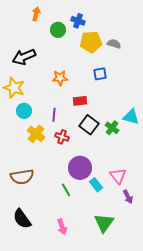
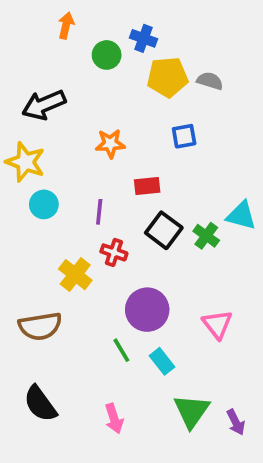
yellow cross: (36, 134) -> (75, 275), moved
cyan rectangle: (96, 185) -> (162, 361), moved
purple arrow: (128, 197) -> (236, 422), moved

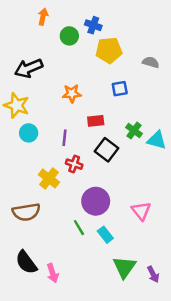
gray semicircle: (210, 81) -> (151, 62), moved
green cross: (206, 236) -> (134, 131), moved
pink arrow: (114, 418) -> (53, 273), moved

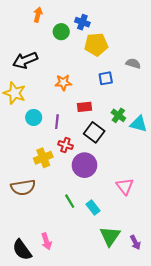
gray semicircle: (151, 62) -> (133, 63), moved
cyan circle: (29, 133) -> (34, 117), moved
yellow cross: (49, 178) -> (43, 158), turned 30
purple circle: (96, 201) -> (85, 165), moved
black semicircle: (26, 262) -> (22, 250), moved

